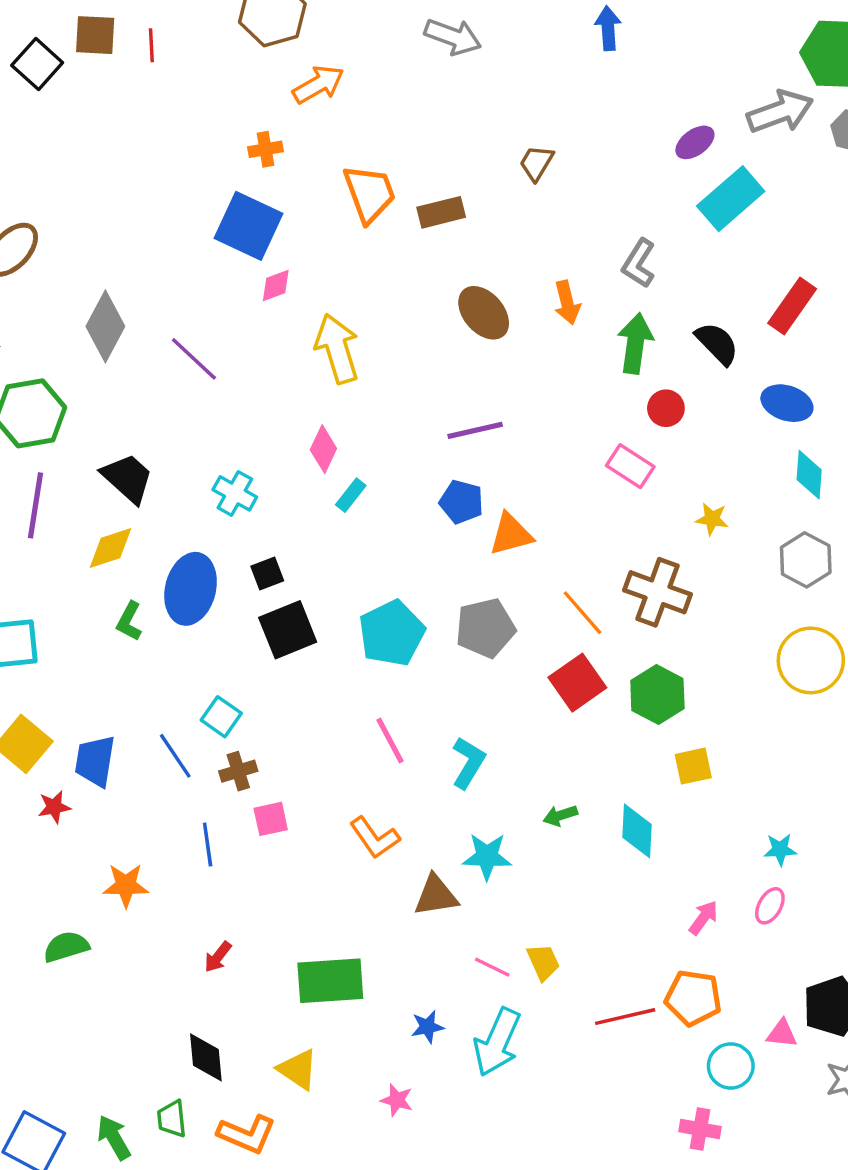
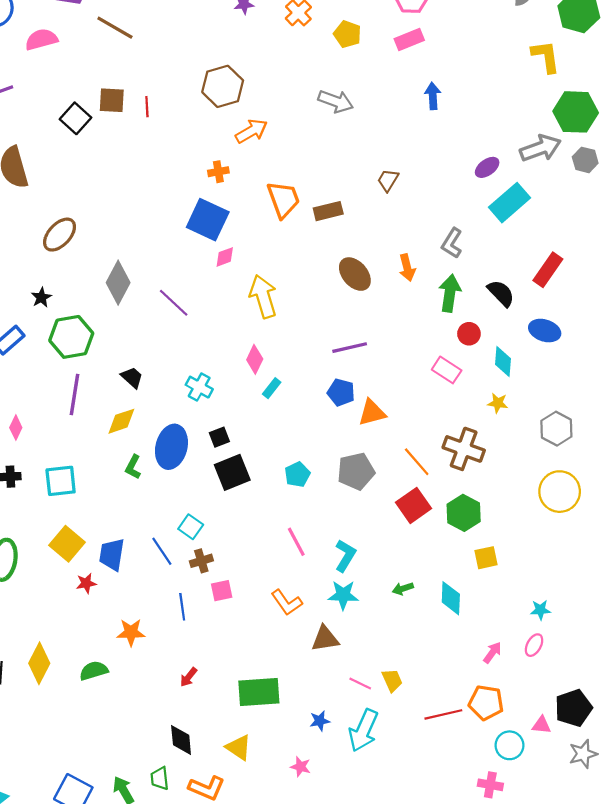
cyan diamond: (809, 475) -> (503, 361), moved
black trapezoid: (128, 478) -> (132, 377), size x0.7
cyan pentagon: (392, 633) -> (297, 474), size x0.6
cyan star: (487, 856) -> (343, 595), moved

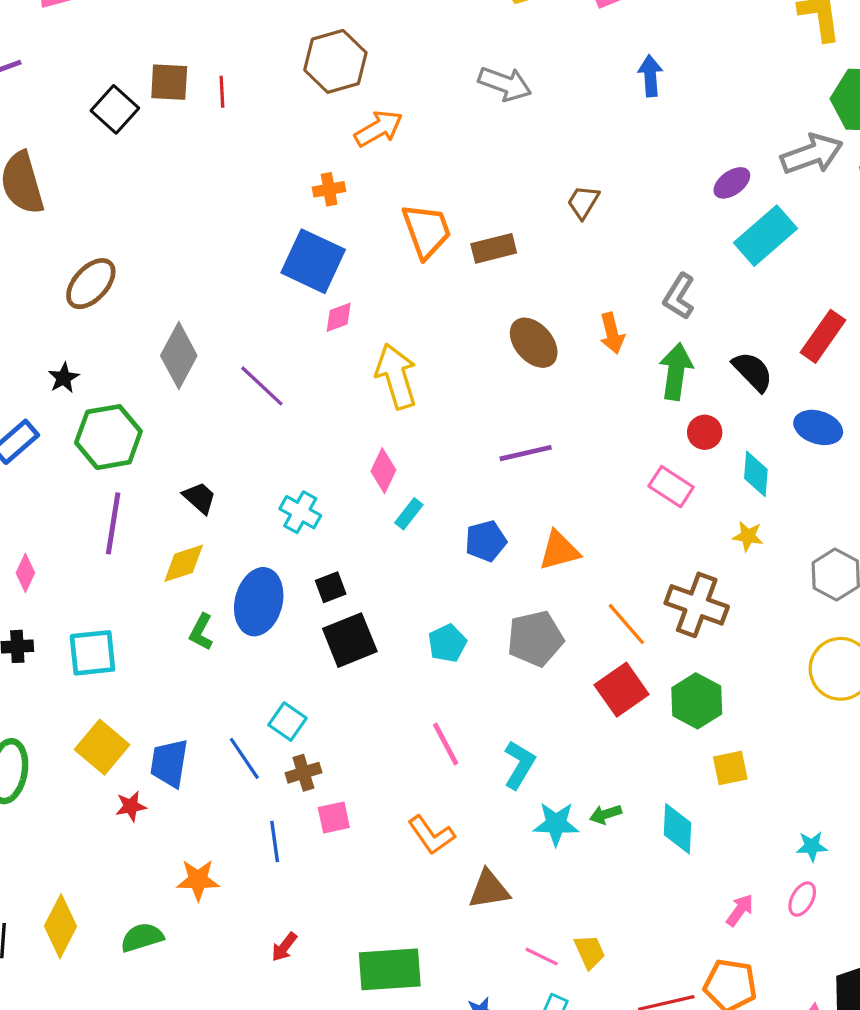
blue pentagon: (341, 392) -> (486, 541), moved, turned -30
cyan star: (343, 595) -> (556, 824), moved

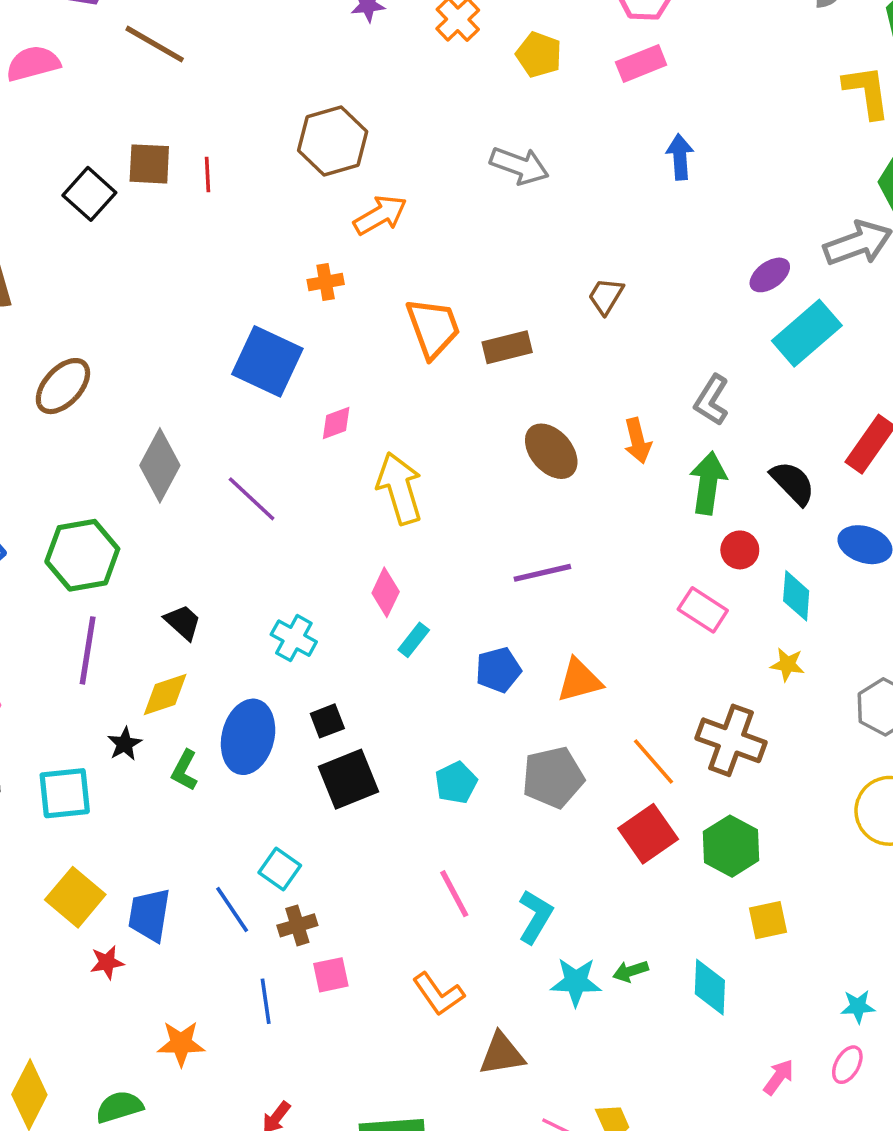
blue square: (313, 261) -> (267, 361), moved
black star: (64, 378) -> (125, 744), moved

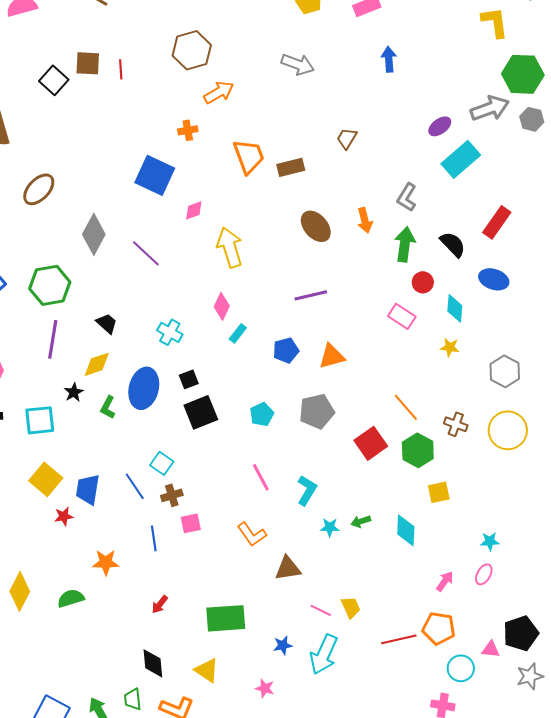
brown cross: (731, 740) -> (456, 424), moved, size x0.6
orange line: (653, 761) -> (406, 407), moved
cyan star: (576, 982) -> (330, 527), size x0.7

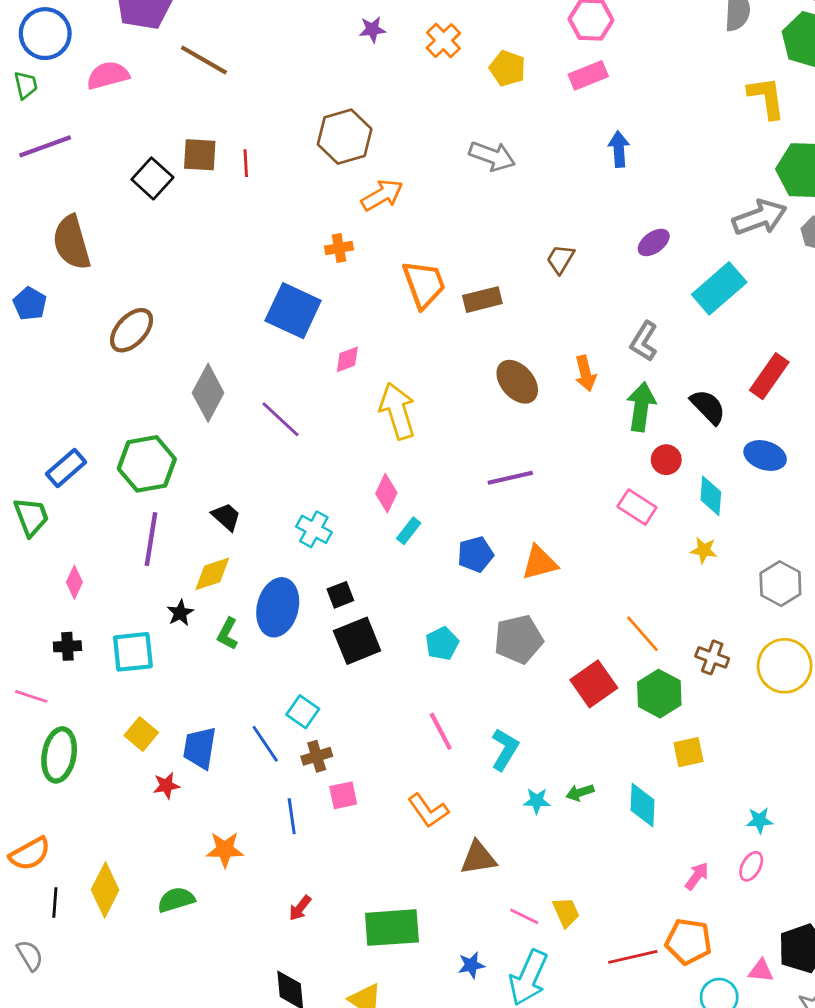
purple ellipse: (440, 126) -> (654, 242), moved
yellow square: (46, 479) -> (141, 734), size x0.7

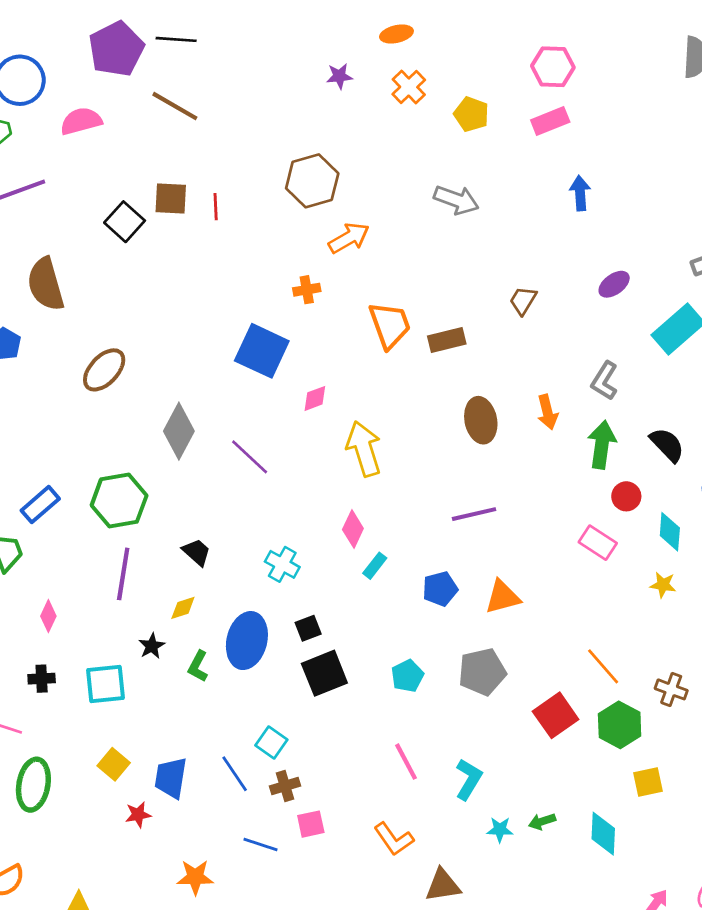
brown ellipse: (517, 382) -> (481, 420), turned 30
yellow diamond: (212, 574) -> (183, 608), size x0.7
blue line: (292, 816) -> (260, 845), turned -64

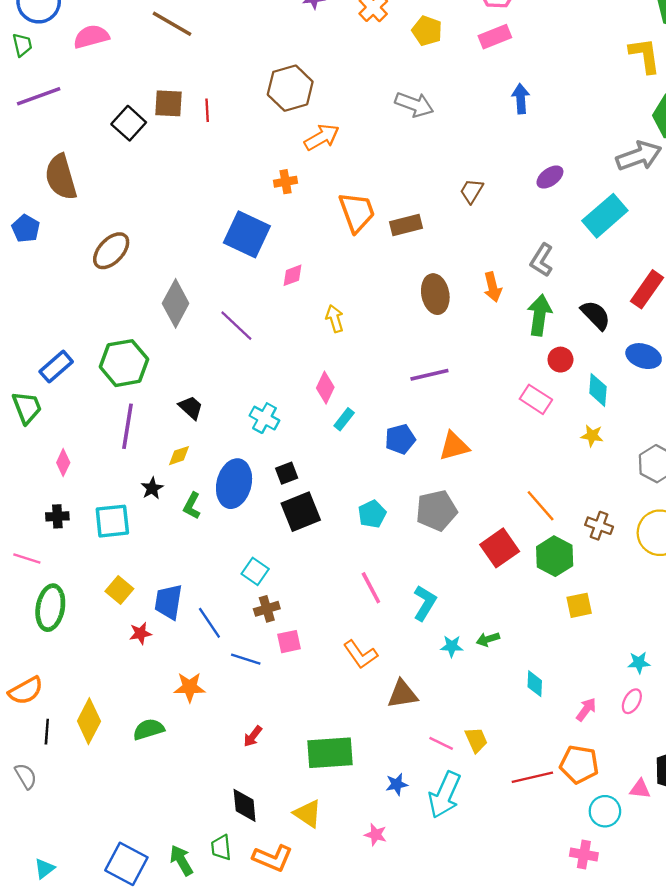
yellow arrow: (364, 449) -> (335, 319), size x0.6
blue line: (235, 774) -> (209, 623), moved
cyan diamond: (603, 834) -> (535, 684), moved, size x0.7

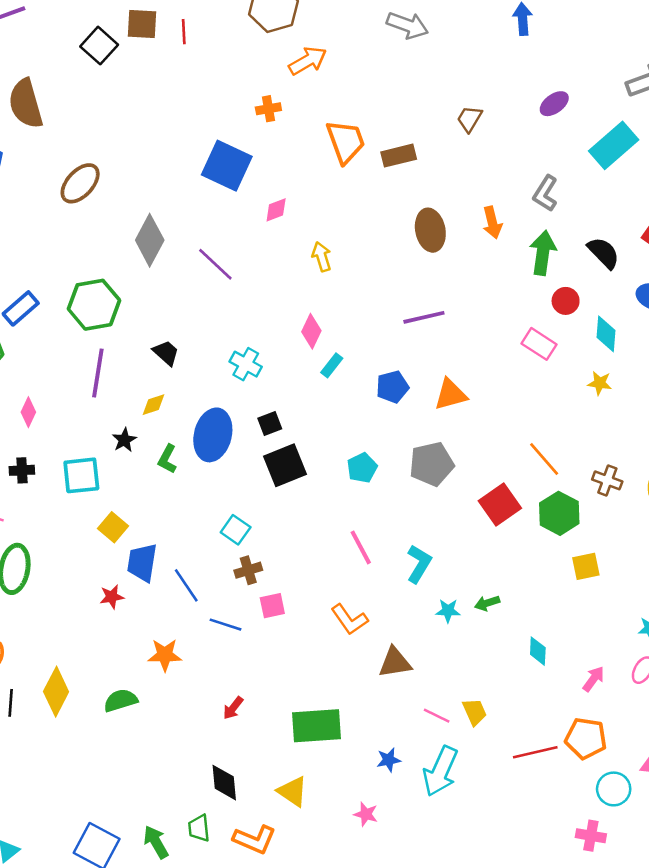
yellow square: (119, 590) -> (113, 527), moved

